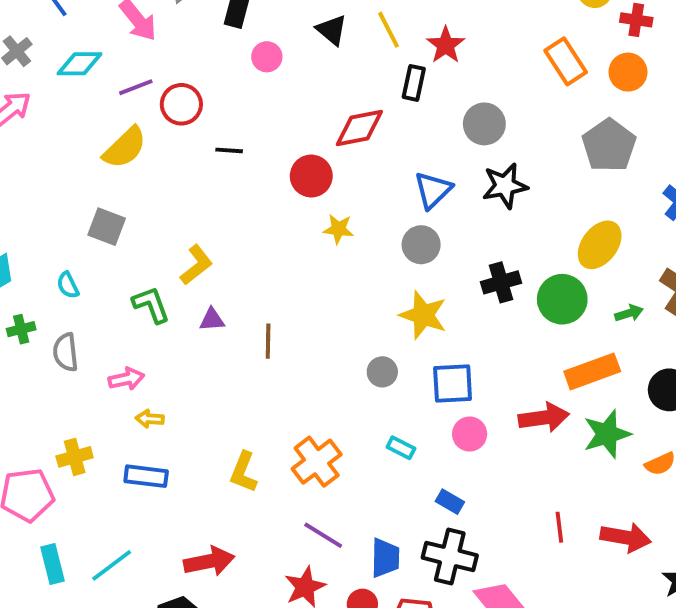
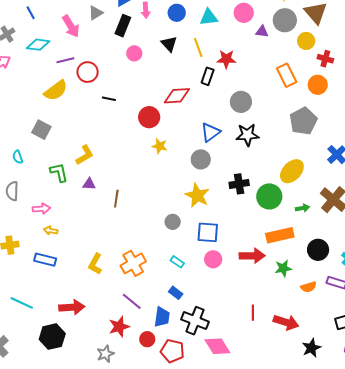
red star: (446, 45) -> (226, 59), turned 30
green star: (607, 434) -> (283, 268), size x0.7
blue rectangle: (450, 502) -> (176, 293), moved
cyan line: (112, 565) -> (22, 303), turned 55

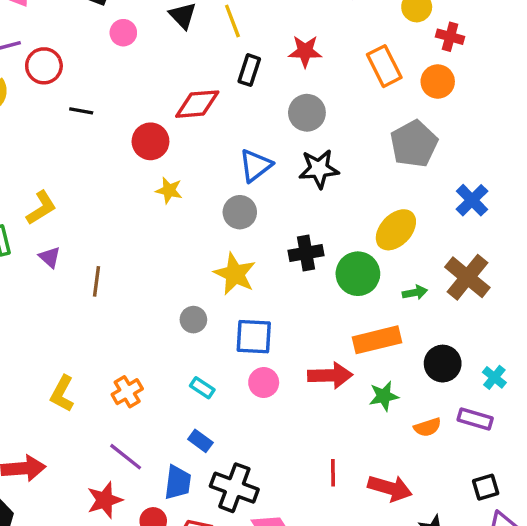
red star: (226, 59) -> (305, 51), moved
purple triangle: (89, 184) -> (50, 257), turned 40
orange cross: (133, 263) -> (127, 392), size x0.7

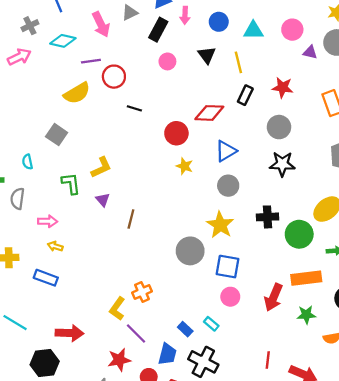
blue triangle: (256, 166) -> (226, 151), moved
gray circle: (193, 320) -> (190, 251), size x1.6
red arrow: (330, 375) -> (273, 297), turned 108
cyan rectangle: (202, 388) -> (211, 324), moved
yellow L-shape: (62, 394) -> (117, 309), moved

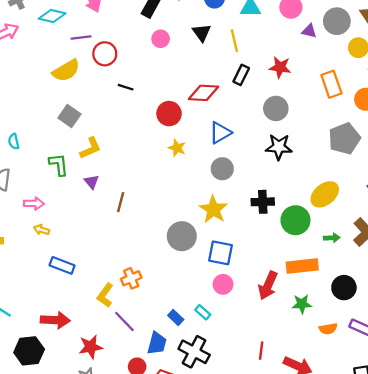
gray square: (57, 135) -> (69, 116), moved
blue rectangle: (46, 278) -> (62, 265), moved
red star: (119, 360) -> (91, 347), moved

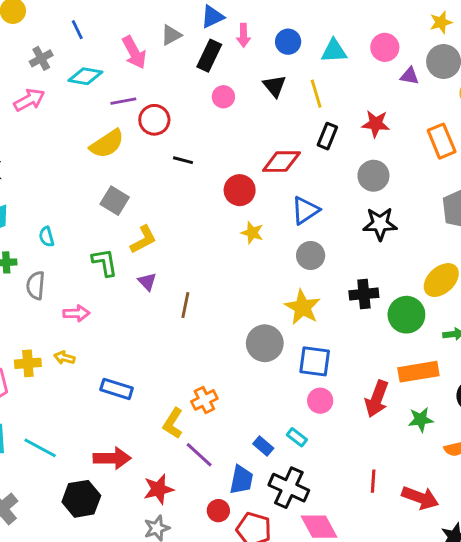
yellow arrow: (42, 230) -> (64, 358), moved

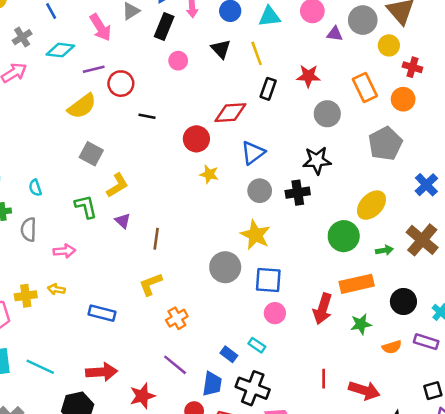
gray circle: (373, 176) -> (327, 114), moved
black cross: (364, 294) -> (298, 193), moved
yellow L-shape: (173, 423) -> (151, 284), moved, turned 40

